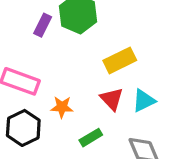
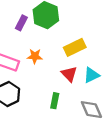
orange star: (62, 107) -> (35, 56), moved
green rectangle: (91, 138) -> (55, 101), turned -48

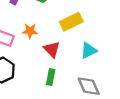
red triangle: (69, 74) -> (52, 49), moved

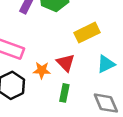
orange star: (30, 31) -> (42, 70), moved

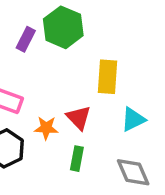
yellow rectangle: (87, 33) -> (108, 77), turned -60

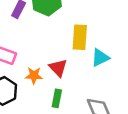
cyan triangle: (133, 119) -> (100, 58), moved

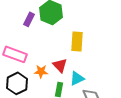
cyan triangle: (100, 58) -> (77, 78), moved

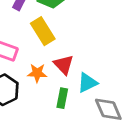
yellow rectangle: (77, 41) -> (43, 31), moved, turned -36

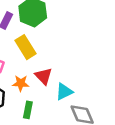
green rectangle: (62, 98) -> (28, 110), moved

